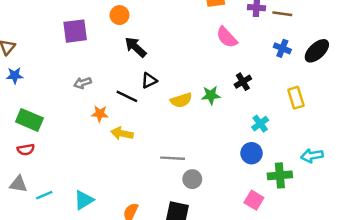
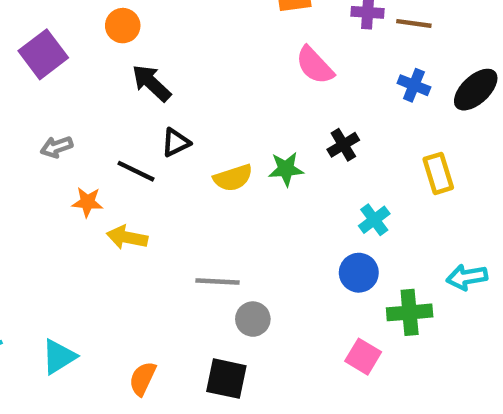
purple square: (75, 31) -> (43, 54), turned -30

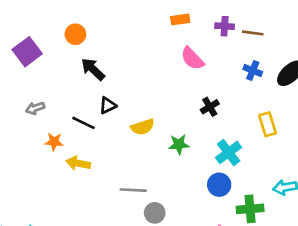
green star: (286, 169) -> (179, 144), moved
cyan cross: (374, 220) -> (229, 152), size x1.4

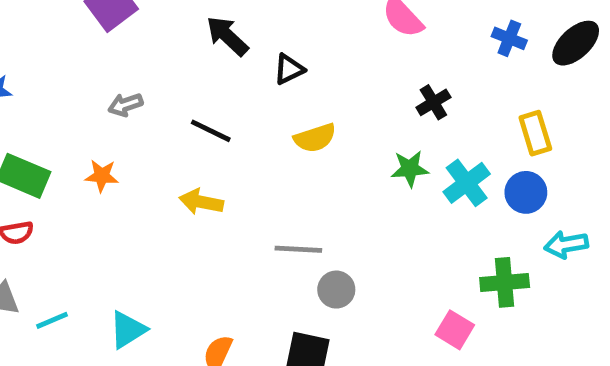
black triangle: (108, 105) -> (289, 69), moved
orange star: (54, 142) -> (102, 176), moved
green star: (179, 144) -> (410, 169), moved
blue circle: (219, 185) -> (526, 192), moved

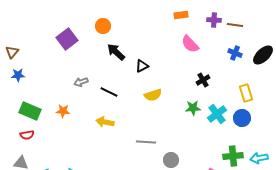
gray arrow: (125, 105) -> (81, 82), moved
cyan arrow: (566, 245) -> (259, 158), moved
gray circle: (336, 290) -> (171, 160), moved

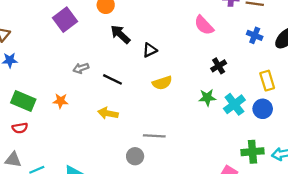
gray circle: (171, 160) -> (135, 156), moved

